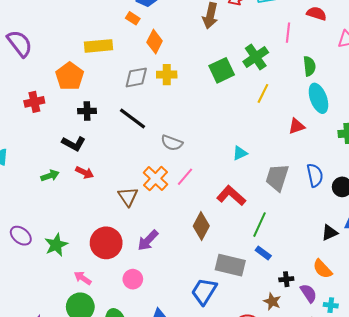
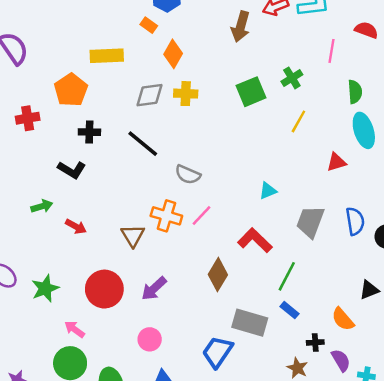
green cross: (256, 57) -> (292, 78), size x0.7
red arrow: (85, 173) -> (76, 226), moved
orange cross: (155, 179) -> (166, 216), turned -30
orange semicircle: (322, 269) -> (343, 319), moved
pink circle: (133, 279) -> (150, 339), moved

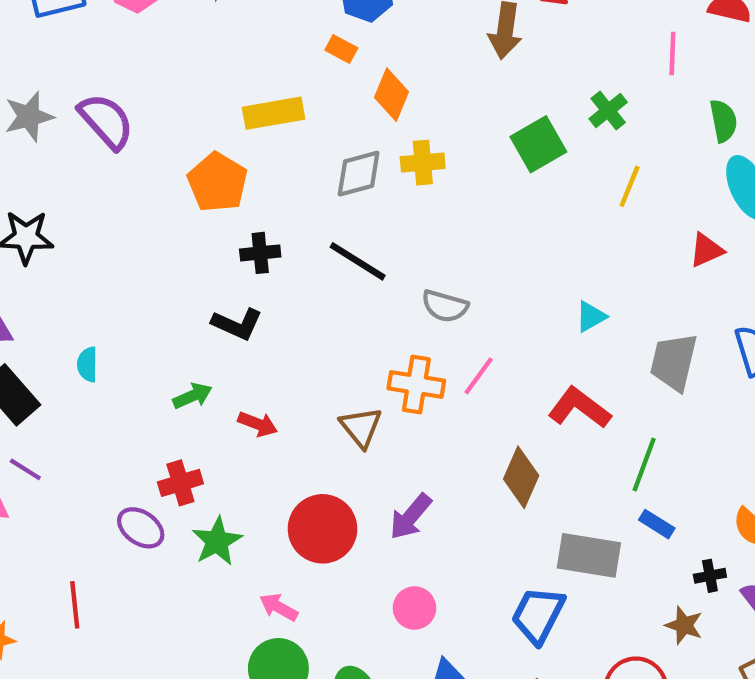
red cross: (28, 118) -> (180, 483), moved

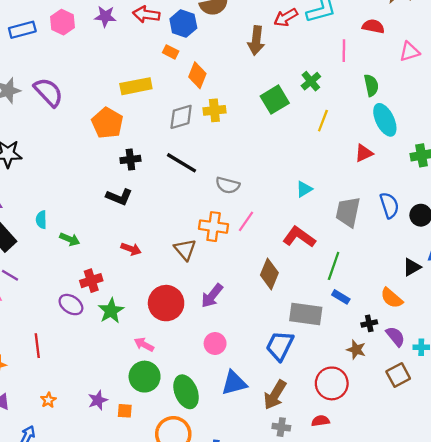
green arrow: (192, 396) -> (70, 239), moved, turned 48

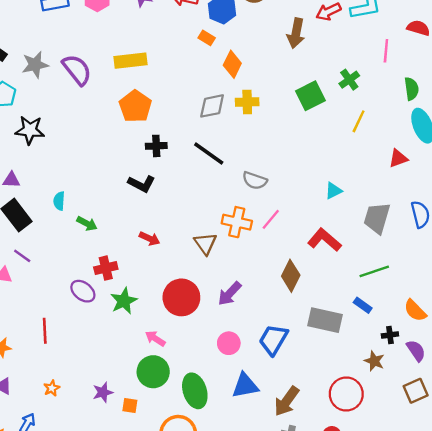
yellow rectangle: (136, 86) -> (130, 61), moved
green line: (334, 266) -> (374, 271), moved, turned 48
blue trapezoid: (280, 346) -> (273, 340), moved

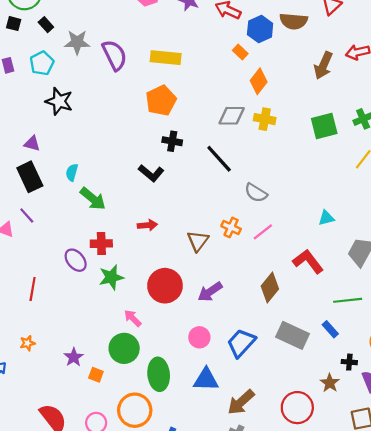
orange cross: (237, 222) -> (231, 227), size x0.7
green arrow: (87, 224) -> (93, 199), size x1.4
red arrow: (150, 239) -> (147, 225), turned -42
purple star: (103, 392) -> (74, 357), turned -30

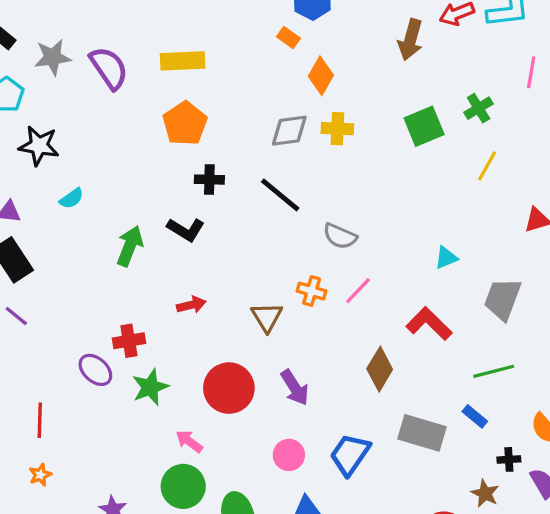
cyan semicircle: (72, 172) -> (71, 198), moved, turned -133
green arrow: (93, 199) -> (130, 246), moved, turned -100
purple arrow: (210, 292) -> (295, 387), turned -80
orange star: (27, 343) -> (40, 475), moved

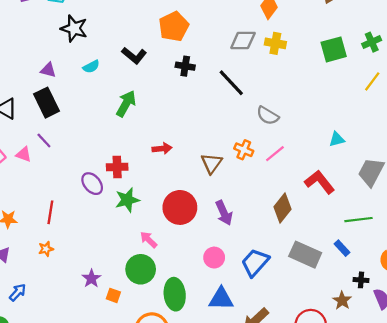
black L-shape: (186, 229) -> (134, 55), moved

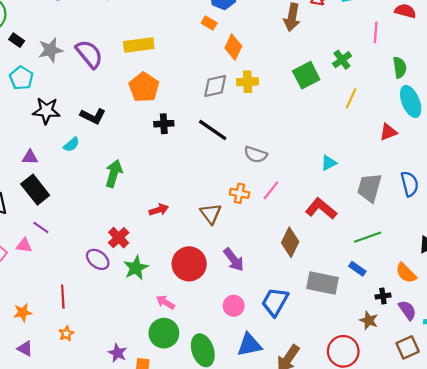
black L-shape: (134, 55) -> (93, 116), moved
red cross: (117, 167) -> (119, 238), turned -30

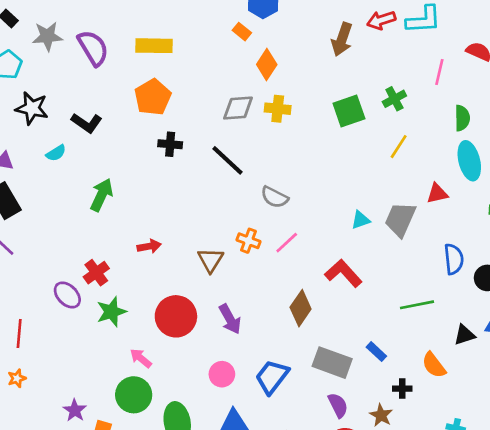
gray trapezoid: (369, 188) -> (400, 219), moved
green line: (368, 237) -> (417, 305), moved
purple semicircle: (407, 310) -> (338, 405), moved

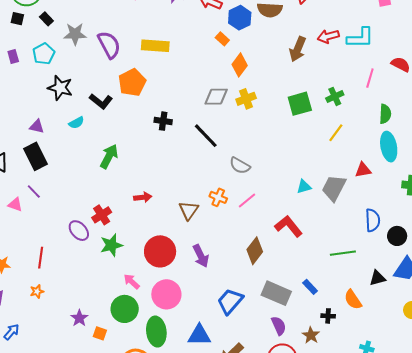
orange pentagon: (153, 97) -> (132, 82), moved
yellow cross: (278, 109) -> (246, 99), turned -30
pink circle: (222, 374) -> (166, 294), moved, size x1.5

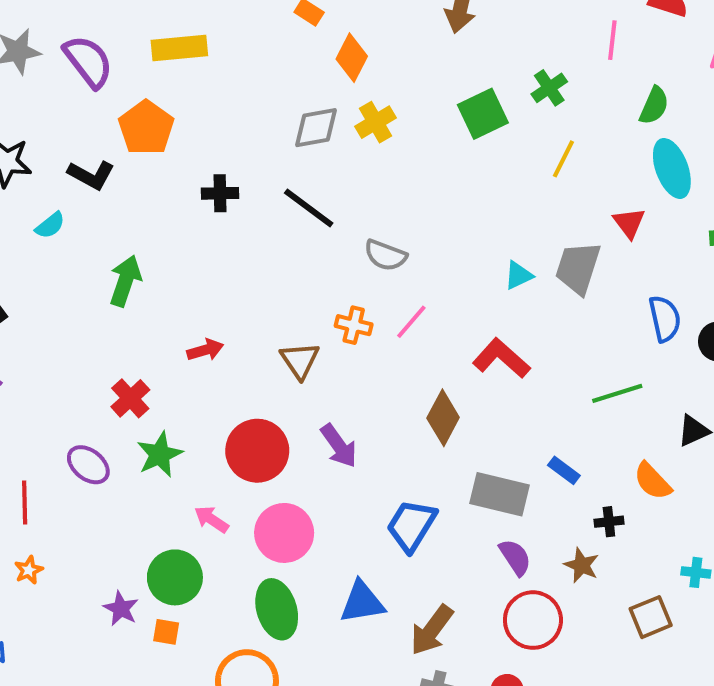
green semicircle: (385, 114) -> (654, 106), turned 30
red triangle: (363, 170) -> (629, 223), turned -48
purple ellipse: (79, 231) -> (88, 465), moved
green circle: (125, 309) -> (175, 577), moved

